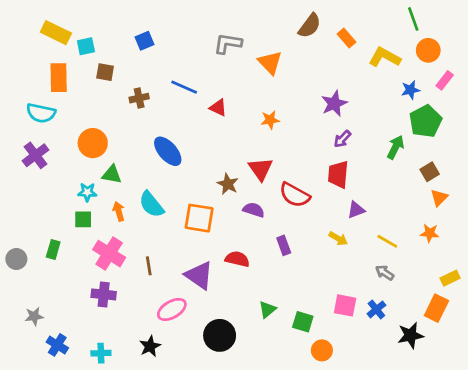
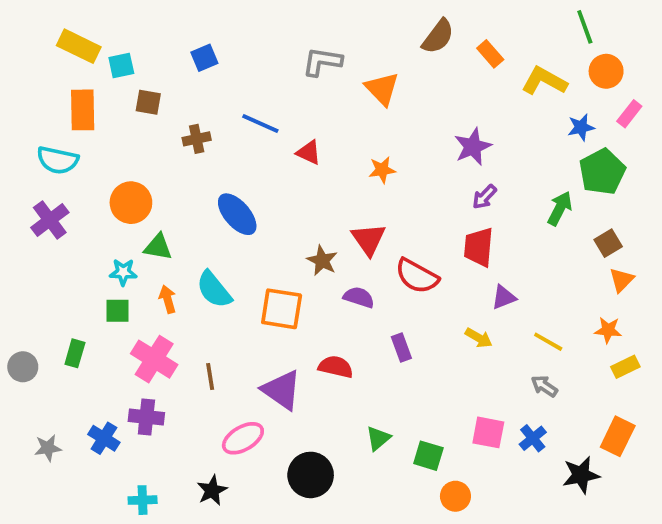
yellow rectangle: (450, 278) -> (625, 367), moved
blue cross: (57, 345) -> (104, 438), moved

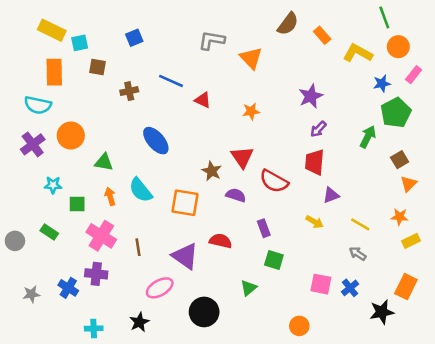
orange circle: (131, 203) -> (71, 136), moved
cyan star: (123, 272) -> (53, 185), moved
green rectangle: (75, 353) -> (49, 232), turned -72
green square: (428, 456) -> (274, 260), moved

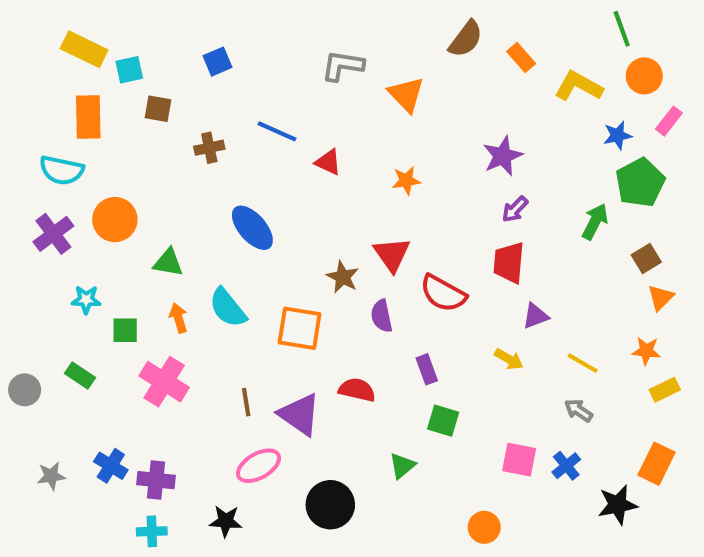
purple semicircle: (236, 195) -> (382, 316), turned -120
brown line: (138, 247) -> (246, 402), moved
purple cross: (96, 274) -> (156, 480), moved
black star: (139, 322) -> (226, 521), turned 30

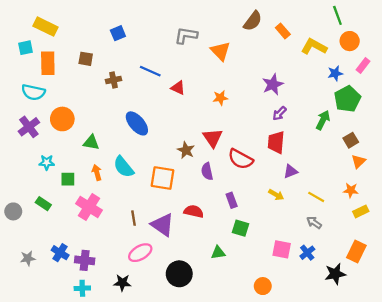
cyan square: (129, 70) -> (26, 48), moved
green triangle: (402, 466) -> (218, 253), turned 32

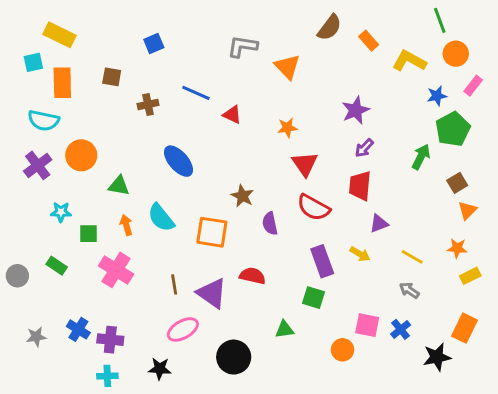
red triangle: (213, 138) -> (305, 164), moved
purple rectangle: (232, 200) -> (322, 261), moved, size x1.5
orange circle: (263, 286) -> (343, 350), moved

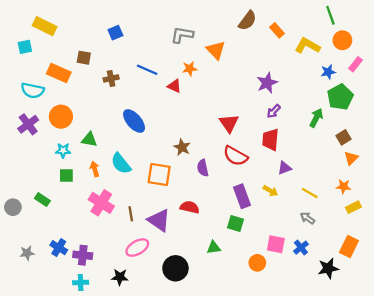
orange rectangle: (62, 83) -> (59, 73), moved, turned -65
orange star: (287, 128) -> (190, 69), moved
cyan star: (61, 212) -> (63, 150), moved
pink cross: (116, 270) -> (101, 203), moved

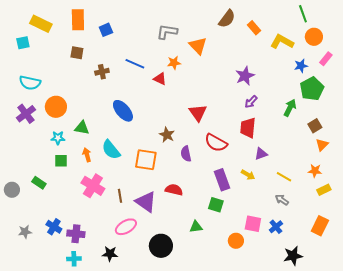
orange rectangle: (59, 73) -> (78, 20), moved, turned 65
red triangle: (229, 123) -> (198, 113), moved
black star: (328, 268) -> (293, 256), moved

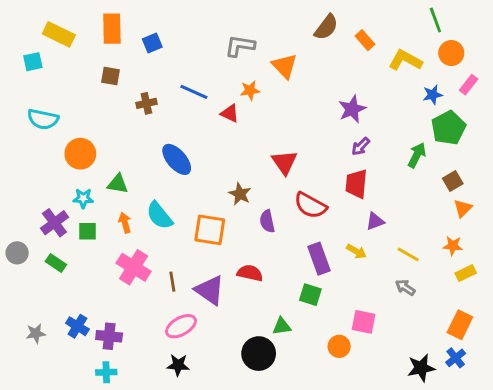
purple cross: (26, 114) -> (54, 223), moved
gray circle: (12, 190) -> (17, 253), moved
blue cross: (276, 227) -> (456, 358), moved
black circle: (161, 246) -> (259, 354), moved
black star: (110, 254) -> (178, 365), moved

